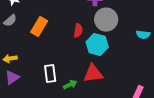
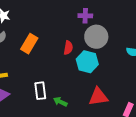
red triangle: (93, 74) -> (98, 97), moved
green arrow: (70, 85) -> (60, 102), turned -128

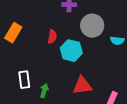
gray circle: (96, 37) -> (92, 26), moved
green arrow: (60, 102) -> (44, 91), turned 80

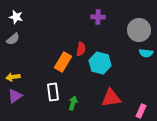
gray circle: (92, 26) -> (139, 30), moved
orange rectangle: (13, 33) -> (63, 62), moved

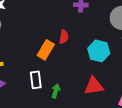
cyan hexagon: (100, 63) -> (99, 51), moved

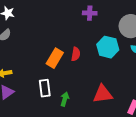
red semicircle: (64, 37) -> (76, 54), moved
cyan hexagon: (99, 51) -> (108, 47), moved

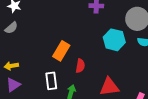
red semicircle: (76, 54) -> (80, 66), moved

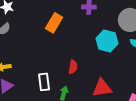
orange rectangle: (61, 51) -> (54, 23), moved

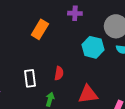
white rectangle: (44, 82) -> (30, 78), moved

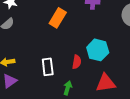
cyan hexagon: (93, 47) -> (98, 50), moved

